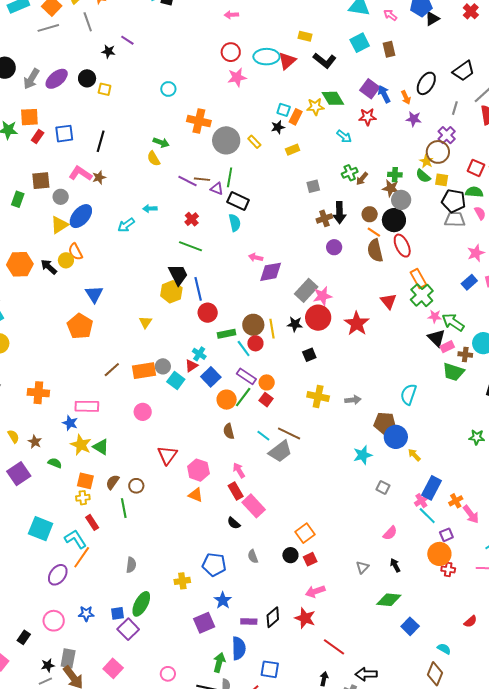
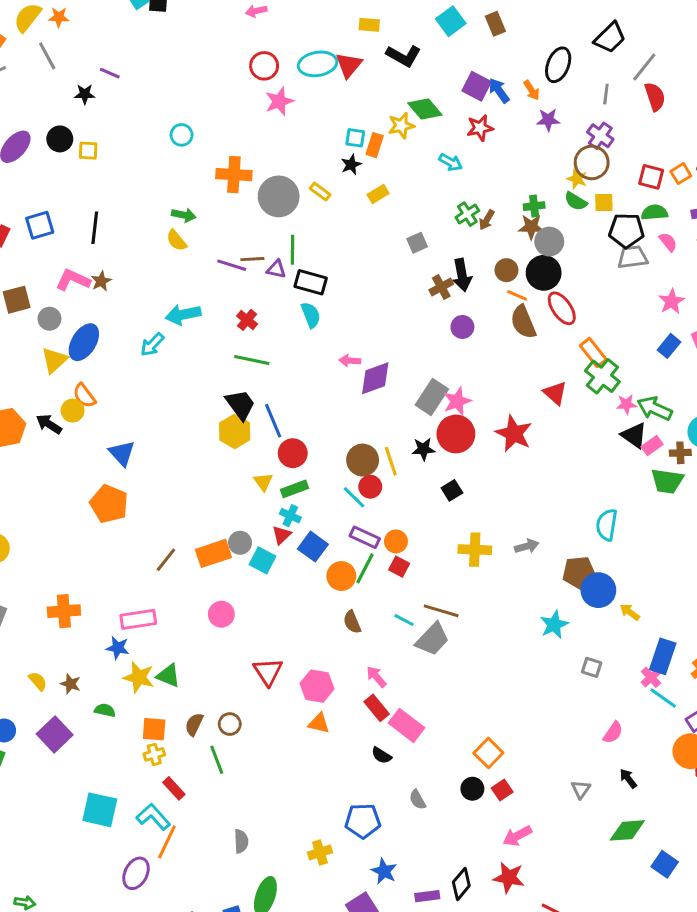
cyan arrow: (150, 209) -> (183, 315), size x1.6
yellow triangle: (145, 322) -> (263, 482), moved
green rectangle: (227, 334) -> (295, 489), moved

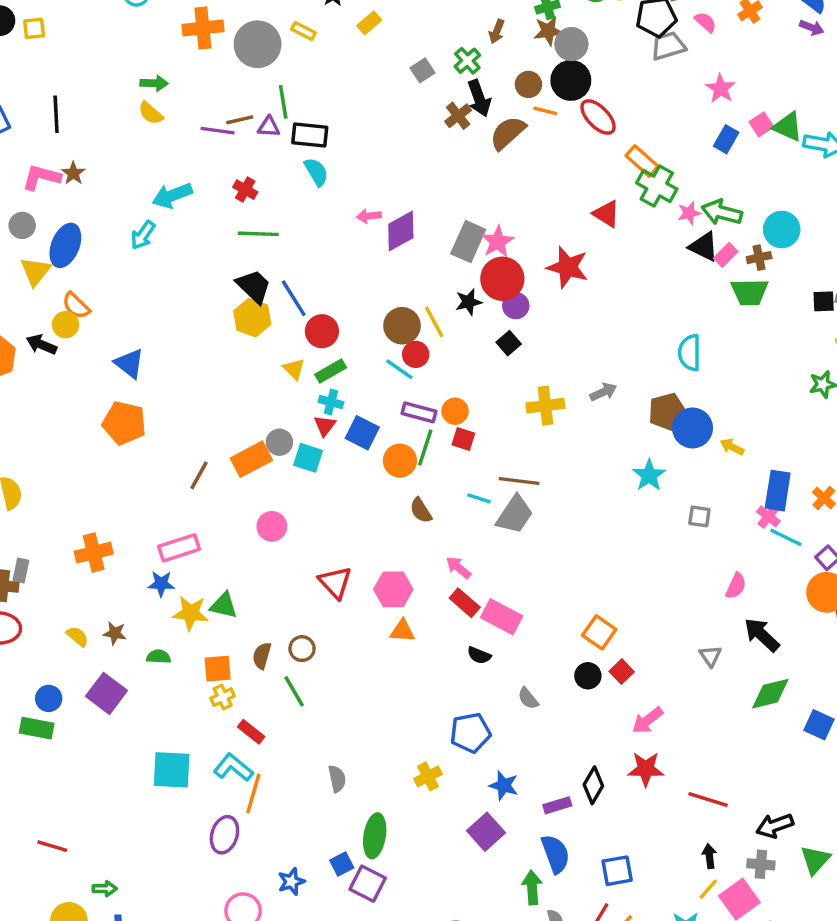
green cross: (467, 214) -> (467, 61), moved
brown semicircle: (523, 322) -> (508, 133), moved, turned 80
purple circle: (462, 327) -> (516, 306), moved
black arrow: (628, 778) -> (762, 635), size x1.6

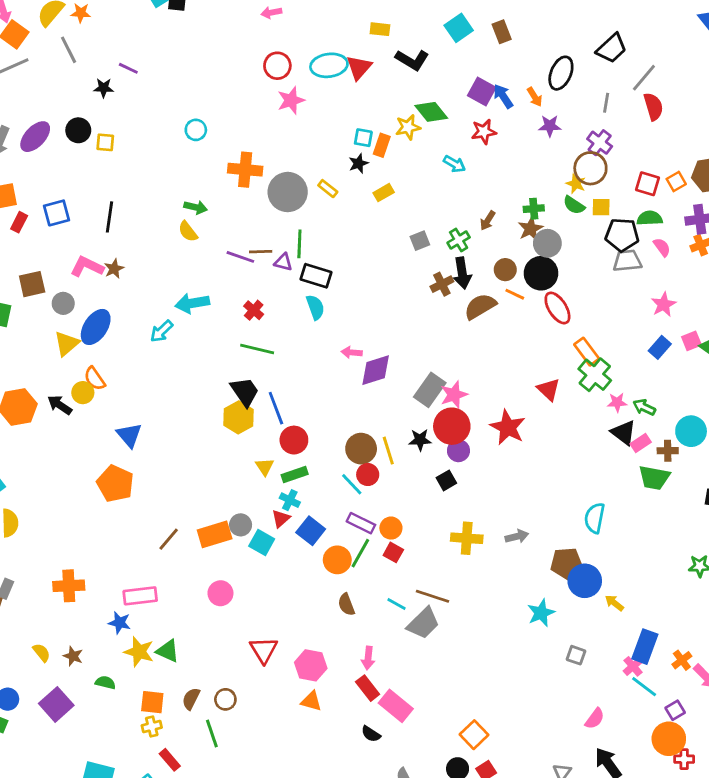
brown star: (548, 31) -> (530, 229), turned -30
green arrow: (722, 212) -> (644, 407), size x0.7
pink arrow: (458, 568) -> (368, 658), turned -135

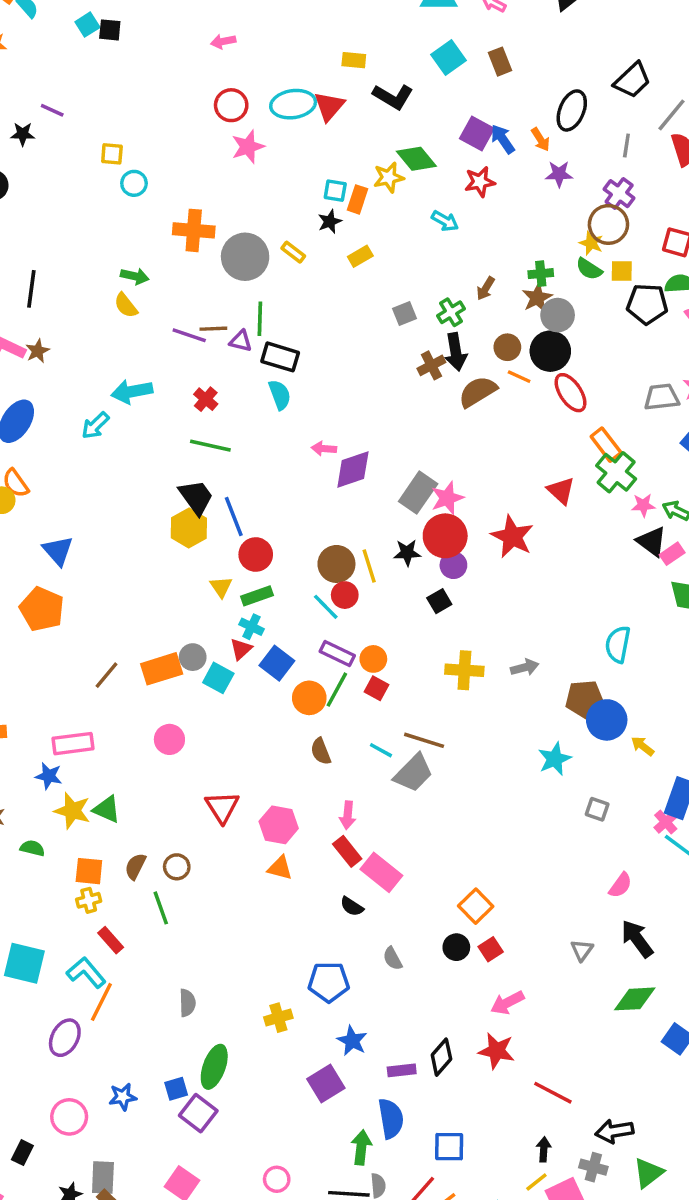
yellow square: (105, 142) -> (112, 154), moved
gray trapezoid: (627, 261) -> (662, 397), moved

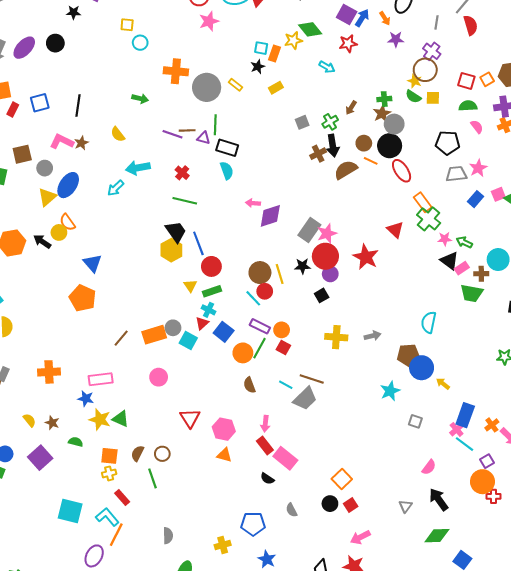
blue arrow: (503, 139) -> (362, 18), turned 66
black pentagon: (647, 304) -> (448, 143), moved
yellow semicircle: (126, 305) -> (118, 134), moved

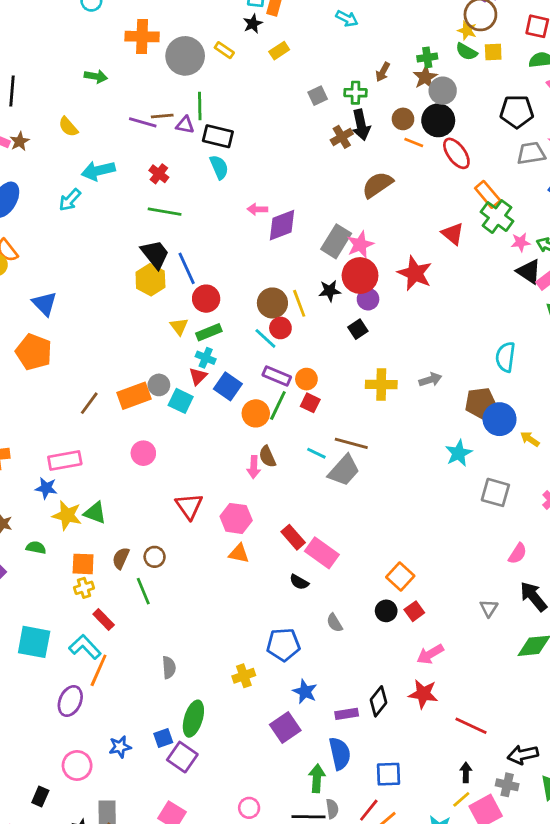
green cross: (330, 122) -> (355, 93), turned 35
brown semicircle: (346, 170) -> (377, 185), moved
gray square: (415, 421) -> (495, 492), size x1.5
pink arrow: (265, 424) -> (254, 467), moved

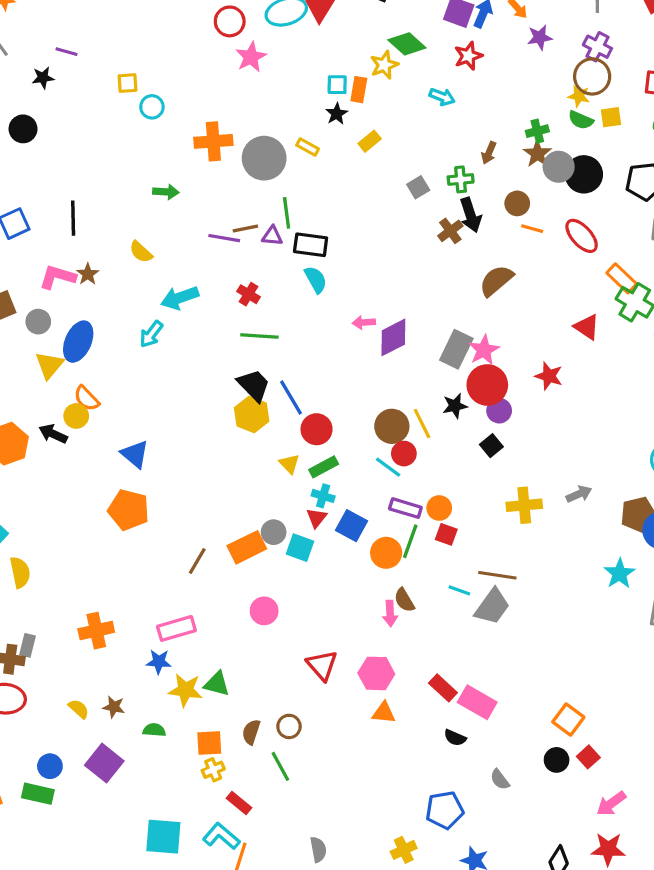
black circle: (438, 120) -> (584, 174), moved
red star: (415, 273) -> (549, 376), size x0.7

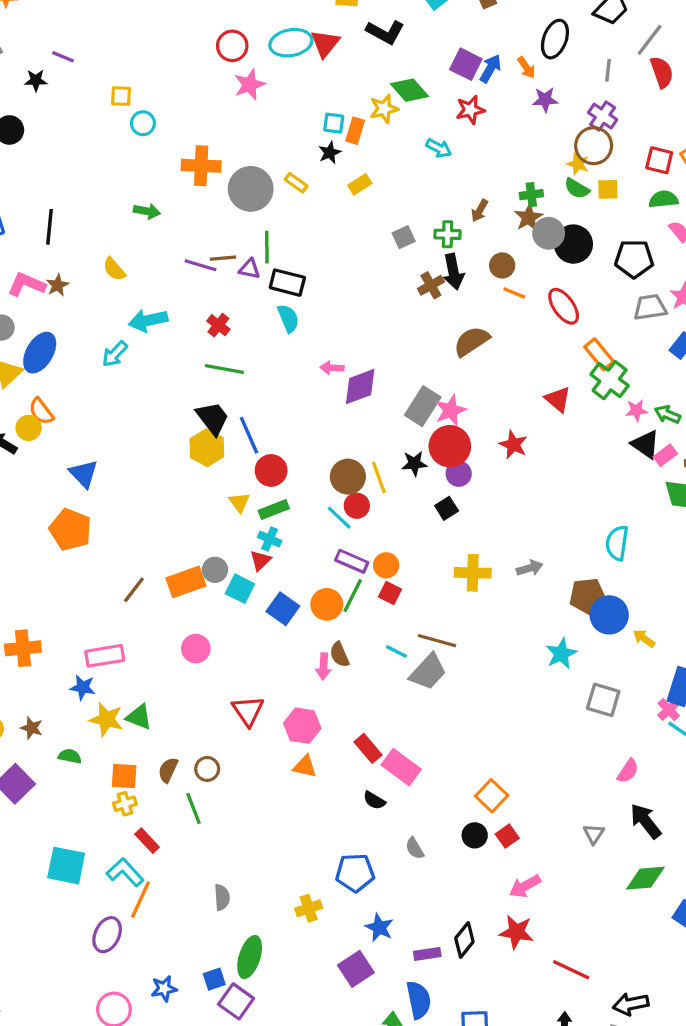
blue square: (352, 526) -> (283, 609), moved

